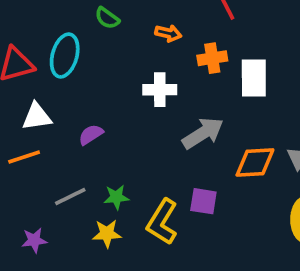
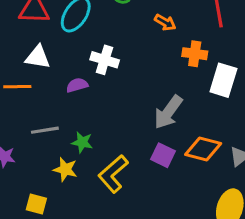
white cross: (160, 90) -> (105, 60), moved
gray arrow: (203, 133) -> (168, 112), turned 141
purple square: (203, 201) -> (163, 155), moved

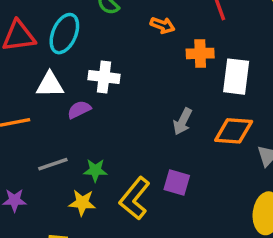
white triangle: (38, 57) -> (50, 85), moved
gray arrow: (168, 112) -> (183, 121), size x0.7
orange diamond: (203, 149) -> (234, 131), moved
purple square: (163, 155) -> (177, 183), moved

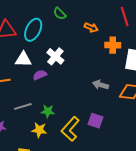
white cross: (104, 77) -> (55, 56), turned 30
gray arrow: (183, 121) -> (101, 85), turned 77

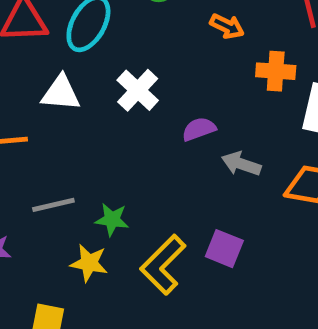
purple semicircle: (40, 75) -> (199, 129), moved

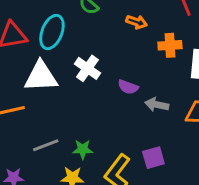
white triangle: (61, 93) -> (41, 77), size x1.4
purple semicircle: (199, 129) -> (128, 87), turned -132
purple square: (224, 249) -> (153, 158), turned -30

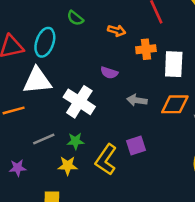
white cross: (87, 68) -> (79, 102), moved, size x1.4
purple semicircle: (128, 87) -> (109, 73), moved

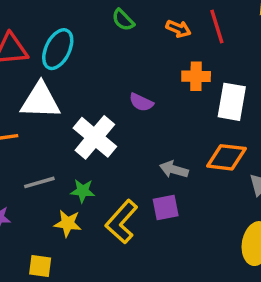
green semicircle: (75, 18) -> (123, 20), moved
orange arrow: (117, 31) -> (178, 29), moved
gray arrow: (137, 100) -> (174, 170), moved

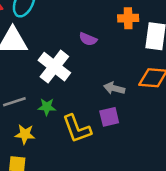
yellow L-shape: (122, 222) -> (77, 129), turned -60
yellow star: (68, 223) -> (25, 134), moved

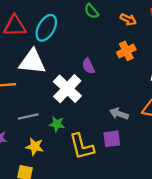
orange cross: (128, 18) -> (126, 51), moved, turned -30
purple semicircle: (88, 39) -> (88, 66), moved, turned 35

